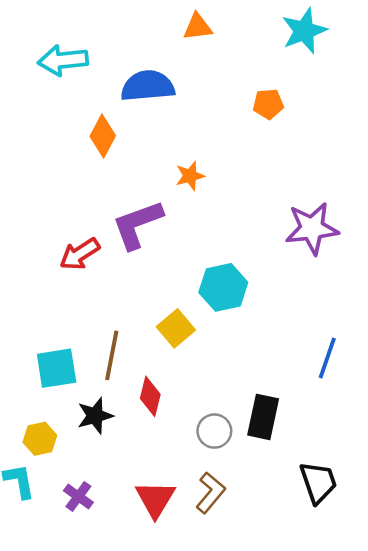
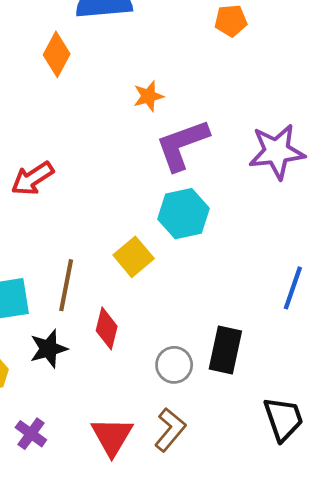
purple L-shape: (137, 225) -> (182, 145), moved

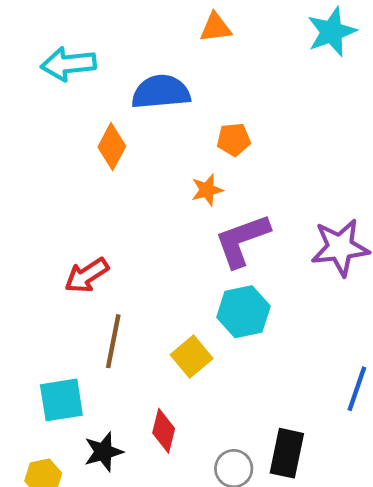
orange pentagon: (231, 21) -> (234, 140), moved
brown line: (66, 285) -> (113, 341), moved

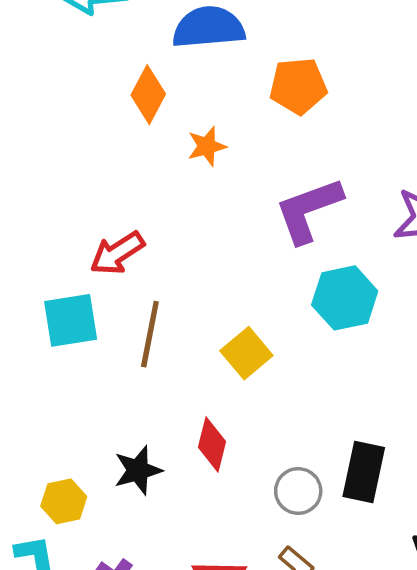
orange pentagon: (234, 140) -> (298, 86), size x1.4
orange star: (207, 190) -> (207, 146), moved
cyan hexagon: (243, 312) -> (345, 298), moved
cyan square: (61, 400) -> (71, 320), moved

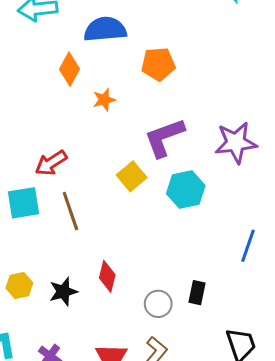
brown line: (150, 334) -> (70, 211), turned -30
yellow square: (246, 353) -> (132, 176), moved
black rectangle: (364, 472) -> (197, 293), size x0.7
yellow hexagon: (64, 501) -> (19, 285), moved

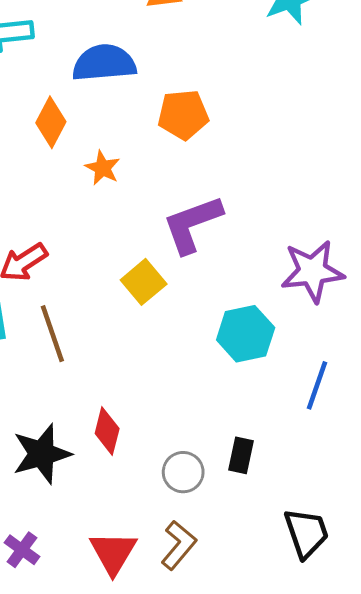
orange star: (104, 100) -> (103, 168), turned -30
purple star: (236, 143) -> (312, 271), moved
cyan hexagon: (186, 190) -> (246, 334), moved
black star: (63, 292) -> (42, 454), size x1.4

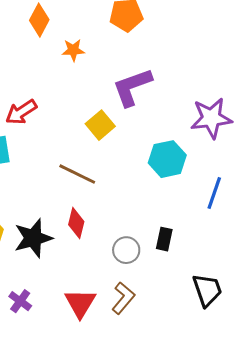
orange star: (103, 168) -> (73, 50), turned -30
brown line: (52, 334) -> (77, 174), moved, turned -45

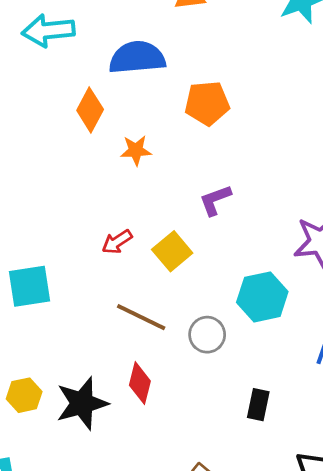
purple L-shape: (132, 87) -> (215, 200), size x0.6
red arrow: (21, 112) -> (117, 242), moved, size x0.7
gray circle: (126, 250) -> (207, 335), moved

